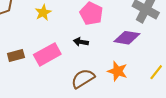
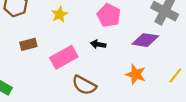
brown rectangle: (16, 55) -> (28, 44), moved
brown semicircle: (83, 79) -> (84, 85), moved, turned -120

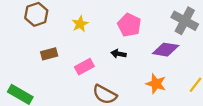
pink rectangle: (64, 57) -> (84, 67), size x0.7

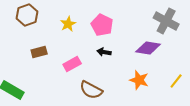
pink pentagon: (129, 25) -> (102, 25), moved

